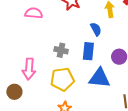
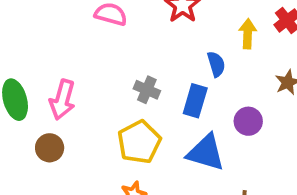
pink arrow: (29, 69) -> (62, 100), moved
yellow pentagon: (62, 79) -> (139, 142), turned -30

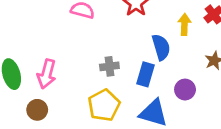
blue semicircle: (216, 64) -> (161, 47), size x1.4
gray cross: (147, 90) -> (109, 66), turned -30

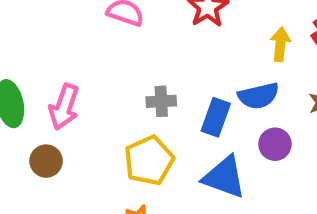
blue semicircle: (161, 47) -> (259, 96), moved, turned 90

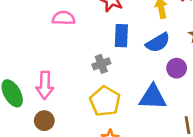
blue rectangle: (216, 117) -> (121, 36), moved

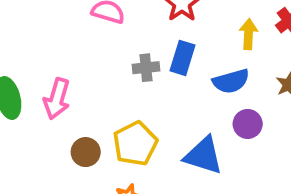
gray cross: (101, 64) -> (146, 68), moved
brown circle: (44, 121) -> (86, 152), moved

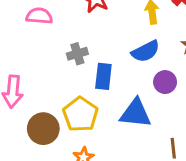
blue rectangle: (183, 58) -> (103, 76), moved
brown circle: (86, 152) -> (43, 129), size x1.4

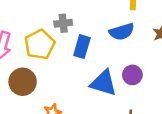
purple circle: (165, 82) -> (132, 75), moved
yellow pentagon: (81, 114) -> (40, 45), moved

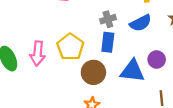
gray cross: (63, 23) -> (108, 19), moved
brown circle: (23, 82) -> (93, 72), moved

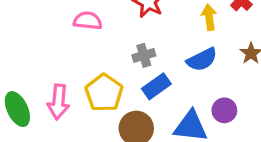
gray cross: (108, 19) -> (144, 55), moved
blue rectangle: (108, 42) -> (156, 86), turned 48

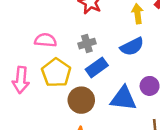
pink semicircle: (88, 21) -> (46, 40), moved

